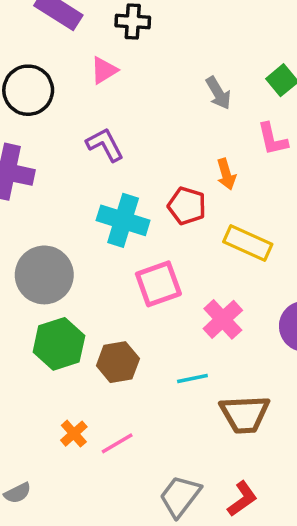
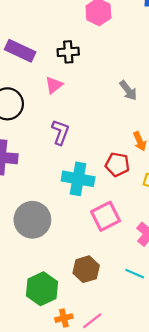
purple L-shape: (105, 145) -> (60, 132), turned 55
green hexagon: (59, 344) -> (42, 289), moved
cyan line: (192, 379) -> (135, 274), turned 42
orange cross: (74, 434) -> (64, 318), turned 35

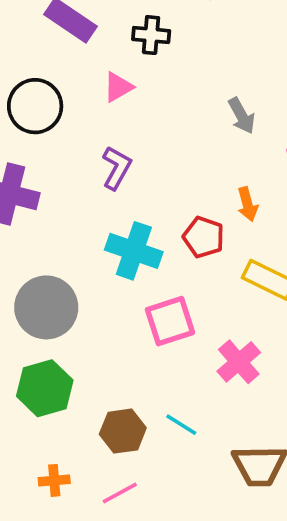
brown hexagon: (86, 269) -> (123, 431), moved
cyan line: (135, 274) -> (181, 425), moved
green hexagon: (42, 289) -> (45, 388), moved
orange cross: (64, 318) -> (54, 480), moved

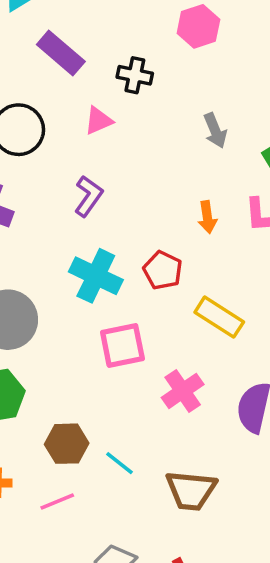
gray arrow: (242, 116) -> (215, 131), moved
orange arrow: (247, 204) -> (207, 217), moved
cyan line: (181, 425) -> (119, 463), moved

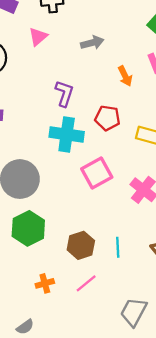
gray arrow: (215, 131) -> (92, 43), moved, turned -65
purple L-shape: (88, 196) -> (64, 93), moved
cyan line: (119, 463) -> (118, 247), turned 66

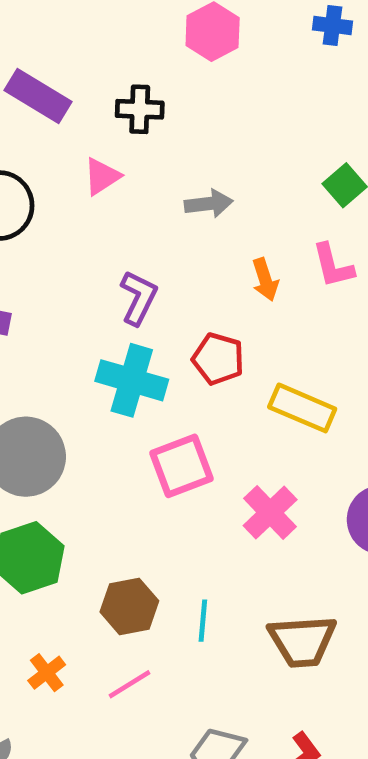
orange cross: (45, 283) -> (47, 673), turned -30

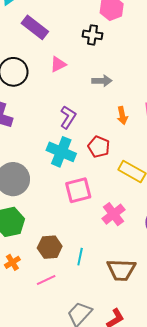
black cross: (140, 109) -> (92, 35), moved
orange cross: (47, 673) -> (12, 262), moved

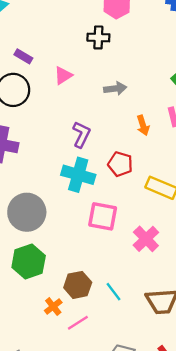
purple rectangle: (35, 27) -> (23, 56), moved, size x0.6
pink square: (78, 190) -> (103, 216), turned 32
cyan line: (80, 257) -> (113, 292), turned -42
orange cross: (12, 262) -> (53, 306), moved

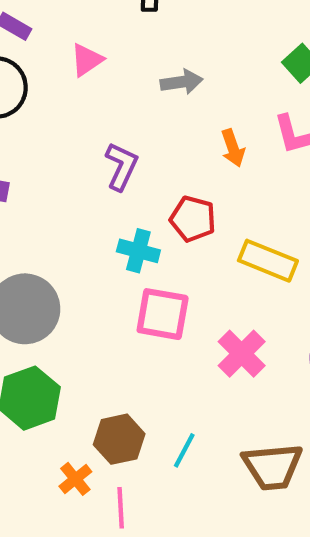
cyan cross: (78, 175) -> (138, 251), moved, size x0.7
cyan line: (113, 292) -> (184, 450), turned 66
pink line: (78, 323) -> (121, 508), turned -60

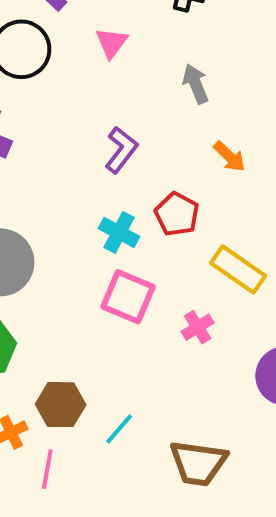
pink triangle: (87, 60) -> (112, 43), turned -32
gray arrow: (182, 82) -> (196, 84), turned -117
orange arrow: (233, 148) -> (229, 157), turned -40
pink cross: (242, 354) -> (198, 327), moved, size x0.7

